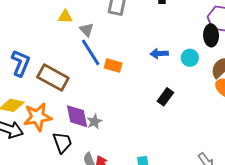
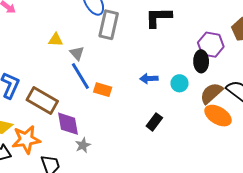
purple diamond: (77, 116) -> (68, 124), moved

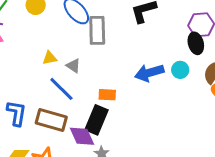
blue line: (80, 76) -> (61, 89), moved
blue arrow: (149, 79) -> (149, 73), size x1.6
black rectangle: (154, 122) -> (96, 120), moved, size x1.6

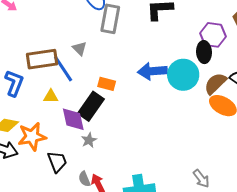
yellow triangle: (50, 58) -> (51, 96), moved
cyan circle: (180, 70) -> (183, 75), size x1.8
brown rectangle: (51, 120) -> (42, 59), moved, turned -36

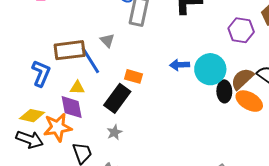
black ellipse: (204, 52) -> (224, 91), moved
blue arrow: (152, 71) -> (180, 65), size x0.7
purple diamond: (73, 119) -> (72, 107), moved

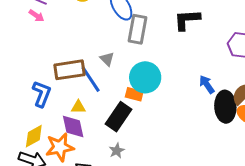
blue arrow: (180, 65) -> (207, 84), moved, turned 60
cyan circle: (210, 69) -> (145, 77), moved
black ellipse: (224, 91) -> (225, 107), size x1.4
yellow diamond: (32, 116) -> (34, 136), turned -40

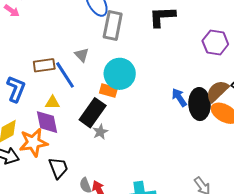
brown rectangle: (70, 70) -> (44, 65), size x0.7
blue arrow: (207, 84) -> (179, 97), moved
gray star: (117, 151) -> (100, 132), moved

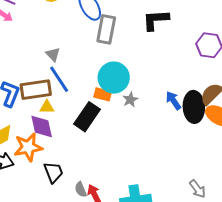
gray triangle: (82, 55) -> (53, 54), moved
brown rectangle: (44, 65) -> (36, 90), moved, size x1.4
gray star: (100, 132) -> (130, 100), moved

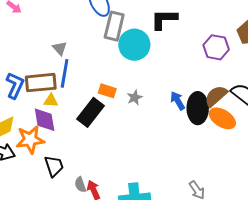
cyan circle: (114, 78) -> (134, 45), moved
blue line: (59, 79) -> (65, 73), turned 40

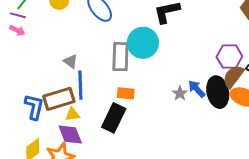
gray rectangle: (114, 26) -> (120, 57), moved
purple hexagon: (216, 47) -> (229, 57), moved
gray star: (135, 97) -> (180, 93), moved

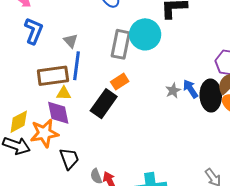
orange rectangle: (126, 93) -> (120, 82), turned -48
blue L-shape: (34, 107) -> (34, 31), moved

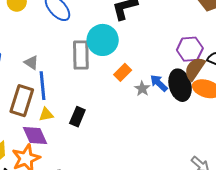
brown rectangle: (53, 76) -> (22, 101), turned -52
orange rectangle: (120, 82) -> (123, 72), moved
yellow triangle: (64, 93) -> (46, 114), moved
black rectangle: (104, 104) -> (77, 117), size x0.7

